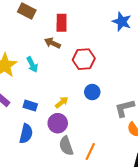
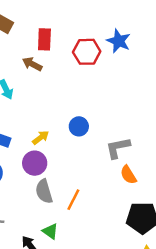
red hexagon: (84, 59) -> (87, 52), moved

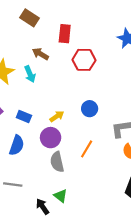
red hexagon: (87, 52) -> (84, 60), moved
brown arrow: (32, 64) -> (40, 54), moved
orange line: (73, 200) -> (87, 149), moved

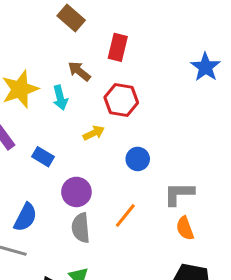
red hexagon: (84, 60) -> (121, 100), moved
yellow arrow: (57, 116) -> (94, 133), moved
blue semicircle: (17, 145) -> (25, 217), moved

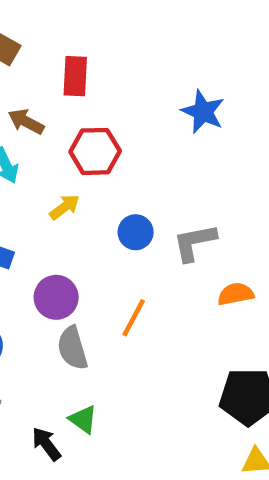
blue star: (205, 67) -> (203, 112), moved
gray L-shape: (179, 194) -> (195, 242), moved
orange semicircle: (185, 228) -> (236, 294), moved, turned 110

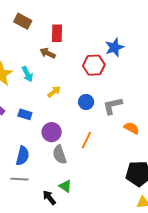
blue star: (203, 112) -> (114, 47), turned 30
brown arrow: (26, 122) -> (48, 53), moved
red hexagon: (95, 151) -> (94, 65), moved
orange semicircle: (236, 294) -> (132, 128), turned 42

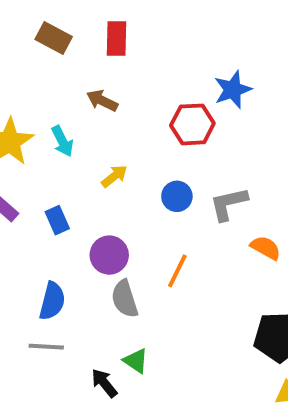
red rectangle: (57, 33) -> (117, 39), moved
blue rectangle: (25, 114) -> (57, 220), turned 48

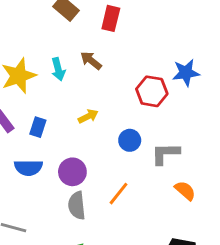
cyan arrow: (62, 141) -> (58, 69), moved
blue rectangle: (57, 220) -> (38, 127), moved, turned 30
blue semicircle: (52, 301) -> (28, 168), moved, turned 64

